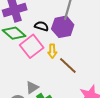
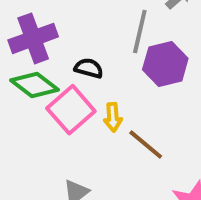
purple hexagon: (63, 27) -> (165, 64), moved

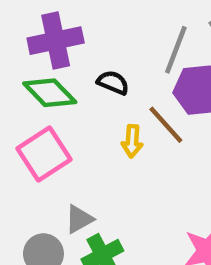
pink square: (71, 110) -> (44, 154), moved
brown line: (146, 144) -> (166, 125), moved

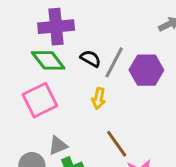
gray line: (176, 50) -> (114, 62), moved
brown line: (166, 125) -> (117, 144), moved

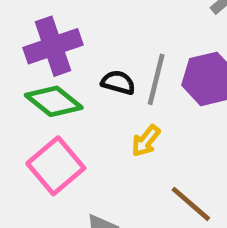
yellow arrow: (99, 98) -> (146, 141), turned 42

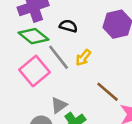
gray line: (156, 79) -> (59, 57), moved, turned -52

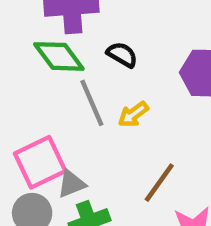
pink square: (35, 71) -> (40, 162), moved
brown line: (108, 92) -> (159, 183), turned 70

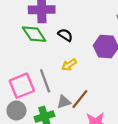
gray line: (92, 103) -> (45, 81), moved
gray triangle: (71, 184) -> (64, 102), moved

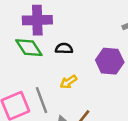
black semicircle: (65, 35) -> (64, 48), turned -32

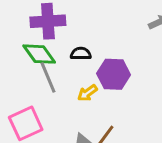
purple hexagon: (110, 61) -> (114, 74), moved
gray line: (41, 100) -> (48, 77), moved

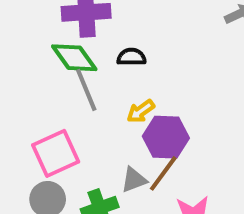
purple hexagon: (114, 74) -> (166, 137), moved

